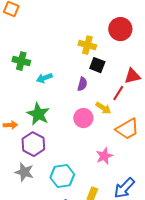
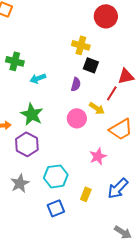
red circle: (120, 29) -> (106, 16), moved
gray star: (24, 172) -> (20, 183), moved, turned 30

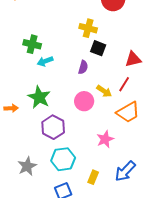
green cross: (15, 61) -> (32, 44), moved
red line: (112, 93) -> (124, 84), moved
purple hexagon: (27, 144) -> (53, 127), moved

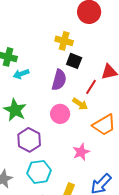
purple semicircle: (83, 67) -> (59, 80), size x1.5
red line: (124, 84) -> (91, 87), moved

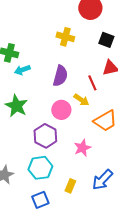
black square: (74, 61) -> (106, 40), moved
red line: (91, 87) -> (92, 83), turned -56
purple hexagon: (29, 140) -> (45, 136), moved

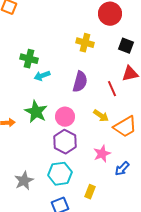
yellow arrow: (81, 100) -> (101, 116), moved
pink circle: (61, 110) -> (65, 117), moved
blue arrow: (102, 180) -> (122, 169), moved, size x0.7

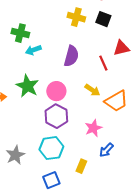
black square: (126, 46) -> (103, 19), moved
blue arrow: (122, 169) -> (106, 150), moved

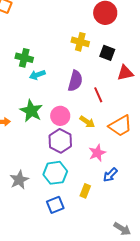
black square: (103, 19) -> (107, 53), moved
red line: (103, 63) -> (98, 95), moved
yellow arrow: (92, 90) -> (87, 122), moved

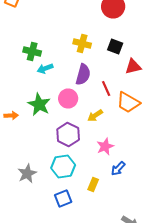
yellow cross: (80, 42) -> (82, 44), moved
pink circle: (60, 116) -> (68, 98), moved
yellow arrow: (87, 122) -> (95, 116), turned 112
orange trapezoid: (120, 126) -> (128, 102), moved, turned 60

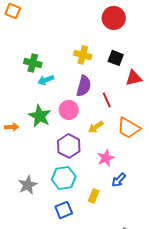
orange trapezoid: (128, 102) -> (129, 128), moved

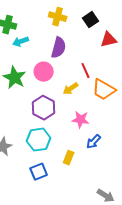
black square: (116, 58) -> (91, 20), turned 35
red line: (107, 100) -> (86, 71), moved
pink star: (106, 158) -> (81, 120), turned 30

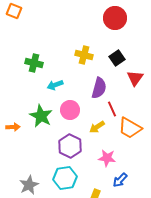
red triangle: (109, 40) -> (135, 78), turned -42
cyan arrow: (21, 42) -> (55, 85), moved
purple semicircle: (59, 48) -> (99, 88), moved

